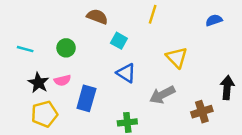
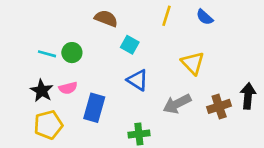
blue semicircle: (214, 20) -> (205, 17), moved, turned -119
cyan line: (25, 49) -> (47, 54), moved
brown cross: (202, 112) -> (219, 106), moved

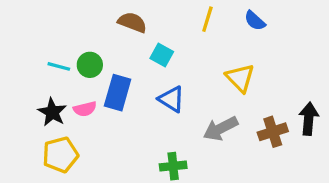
blue rectangle: (94, 108) -> (118, 93), moved

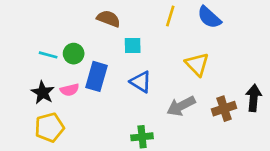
blue semicircle: (255, 21) -> (209, 17), size x1.4
cyan square: (162, 55) -> (133, 46), turned -30

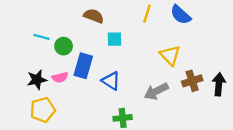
cyan line: (48, 55) -> (42, 37), moved
blue triangle: (141, 82) -> (111, 81), moved
black star: (43, 93) -> (37, 80), turned 30
brown cross: (224, 109) -> (192, 81), moved

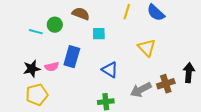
green circle: (64, 46) -> (55, 25), moved
blue triangle: (111, 81) -> (110, 70), moved
brown cross: (192, 81) -> (166, 84), moved
gray arrow: (156, 91) -> (141, 90), moved

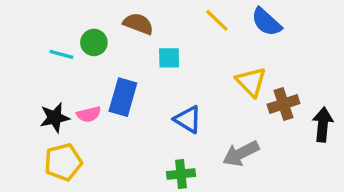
yellow line: (127, 12) -> (217, 20), turned -63
brown cross: (166, 84) -> (283, 104), moved

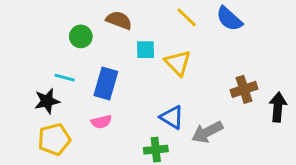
cyan line: (61, 54) -> (65, 78), moved
yellow triangle: (251, 82) -> (178, 63), moved
pink semicircle: (89, 114) -> (101, 122), moved
blue triangle: (188, 119) -> (172, 117), moved

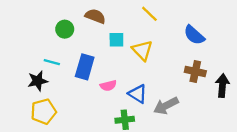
blue semicircle: (229, 19) -> (194, 35), moved
brown cross: (244, 89) -> (195, 71), turned 30
pink semicircle: (101, 122) -> (108, 86), moved

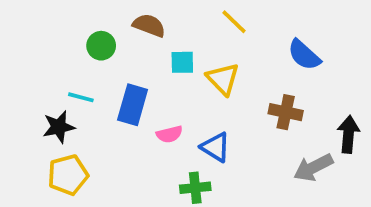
brown cross: (195, 71) -> (286, 112), moved
gray arrow: (166, 106) -> (313, 167), moved

